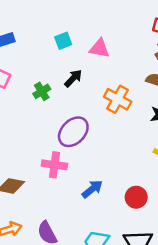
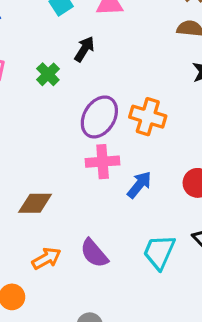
orange cross: (118, 99) -> (148, 117), moved
pink cross: (54, 165) -> (103, 162), moved

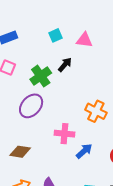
green cross: (48, 74) -> (41, 76), size x1.5
purple ellipse: (99, 117) -> (31, 106), moved

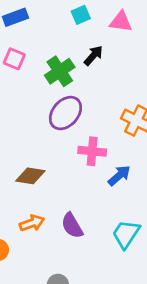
purple ellipse: (31, 106) -> (65, 113), moved

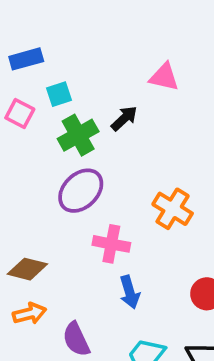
cyan square: (81, 15) -> (59, 94), moved
blue arrow: (119, 176) -> (130, 292), moved, turned 110
orange arrow: (32, 223) -> (29, 314), moved

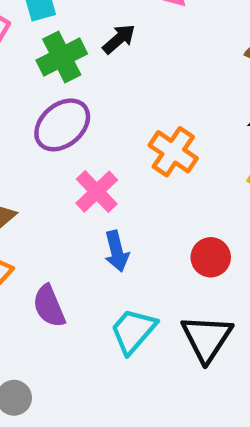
pink cross: (111, 244) -> (97, 192), turned 33

